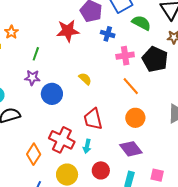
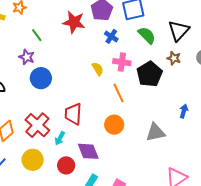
green line: (36, 54) -> (37, 35), turned -72
yellow semicircle: (85, 79) -> (98, 69), moved
purple diamond: (131, 149) -> (88, 151), moved

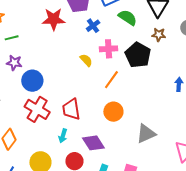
green line: (37, 35) -> (12, 38), moved, turned -56
blue cross: (111, 36) -> (93, 26), turned 32
orange line: (119, 93) -> (111, 80), turned 72
red cross: (37, 125) -> (37, 109), moved
gray triangle: (156, 132) -> (146, 134), moved

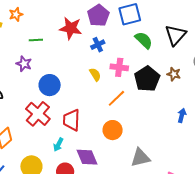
blue cross: (93, 26) -> (98, 45), moved
brown star: (159, 35) -> (174, 74), moved
green line: (12, 38) -> (36, 40), moved
blue circle: (32, 81) -> (50, 85), moved

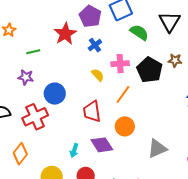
red star: (71, 28) -> (65, 34), turned -30
red cross: (38, 114) -> (35, 117), moved, turned 35
red trapezoid: (71, 120) -> (92, 111), moved
purple diamond: (87, 157) -> (102, 145), moved

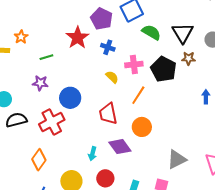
black triangle: (170, 22) -> (183, 33), moved
blue cross: (95, 45) -> (108, 47), turned -32
gray triangle: (157, 149) -> (177, 159), moved

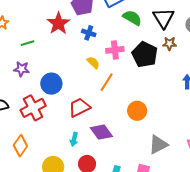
orange line: (138, 95) -> (107, 82), moved
red trapezoid: (108, 114) -> (79, 107), moved, turned 75
orange circle: (142, 127) -> (137, 111), moved

